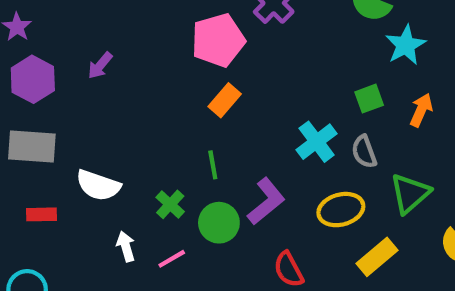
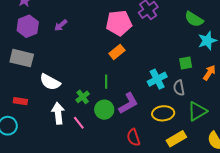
red rectangle: (42, 214) -> (20, 101), moved
white arrow: (126, 246) -> (58, 113), size x1.5
pink line: (172, 259) -> (79, 123), turned 72

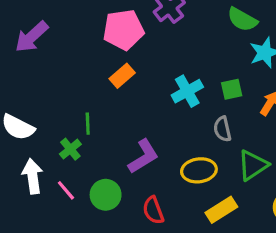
purple arrow: (61, 25) -> (32, 37), size x1.6
cyan cross: (157, 79) -> (187, 91), moved
green line: (106, 82) -> (88, 124), moved
green circle: (104, 110) -> (106, 195), moved

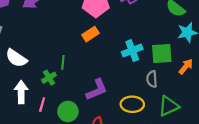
green square: (232, 89) -> (162, 54), size x1.5
pink line: (66, 190) -> (42, 105), turned 48

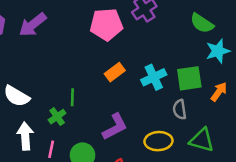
orange rectangle: (90, 34) -> (115, 72), moved
green triangle: (169, 106) -> (202, 140), turned 45

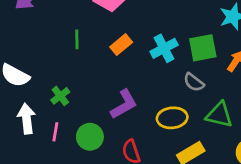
green line: (72, 97) -> (77, 39), moved
gray semicircle: (180, 109) -> (194, 82), turned -42

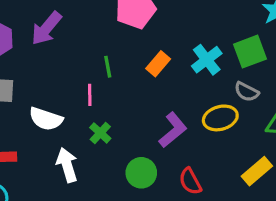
yellow ellipse: (172, 118) -> (220, 118), moved
pink line: (55, 132) -> (90, 95), moved

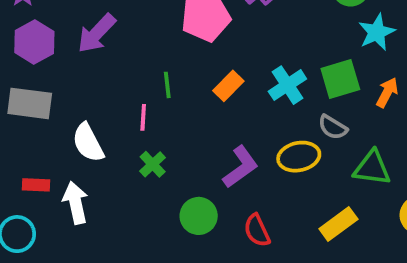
white semicircle: (46, 119) -> (88, 143), turned 40
white arrow: (67, 165) -> (76, 203), moved

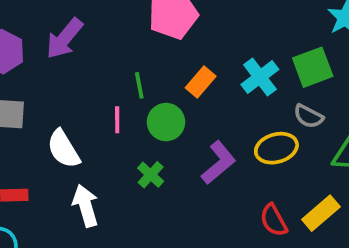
green cross: (153, 164) -> (151, 175), moved
white arrow: (76, 203) -> (86, 206), moved
green circle: (199, 216) -> (166, 122), moved
red semicircle: (257, 230) -> (274, 220), moved

